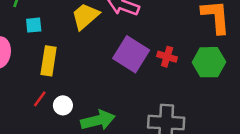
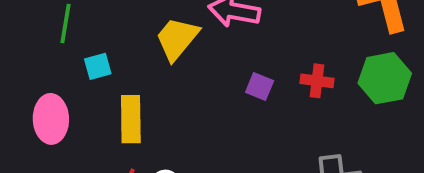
purple square: (131, 54) -> (260, 86), size x0.5

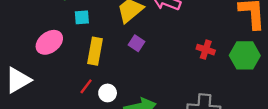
purple square: (260, 86) -> (137, 43), moved
pink ellipse: (51, 119) -> (49, 42), turned 44

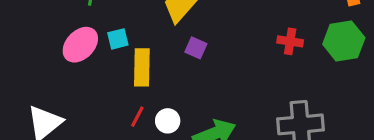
cyan square: (82, 17) -> (118, 39), moved
pink ellipse: (49, 42) -> (80, 45), moved

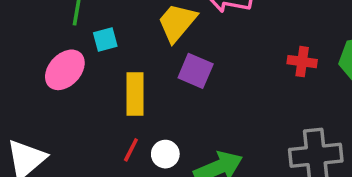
cyan square: (118, 39) -> (105, 39), moved
purple square: (196, 48) -> (196, 71), size x1.4

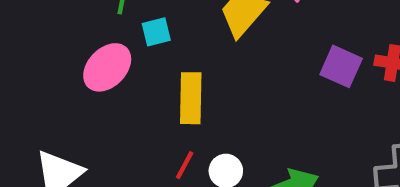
purple square: (196, 71) -> (341, 66), moved

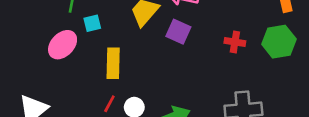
purple square: (341, 66) -> (178, 32), moved

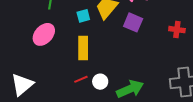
cyan square: (92, 23) -> (83, 16), moved
red line: (109, 104) -> (81, 79), turned 40

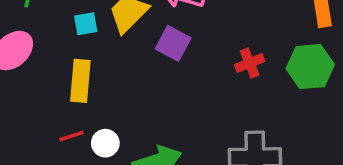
red cross: (177, 30) -> (250, 63), turned -35

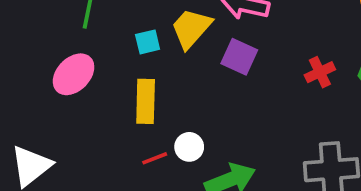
red line: (71, 136) -> (155, 158), moved
white circle: (105, 143) -> (189, 147), moved

